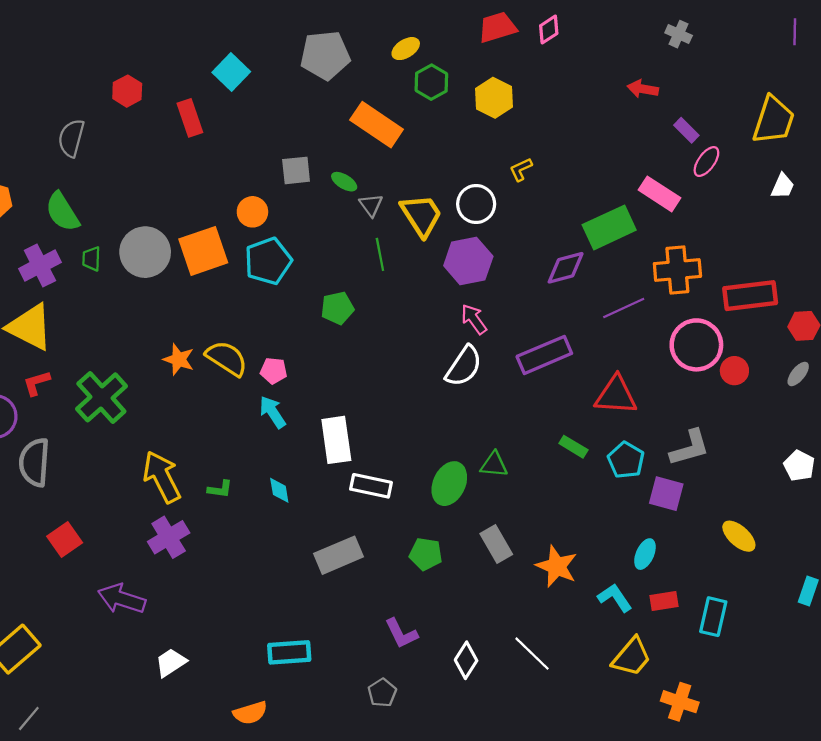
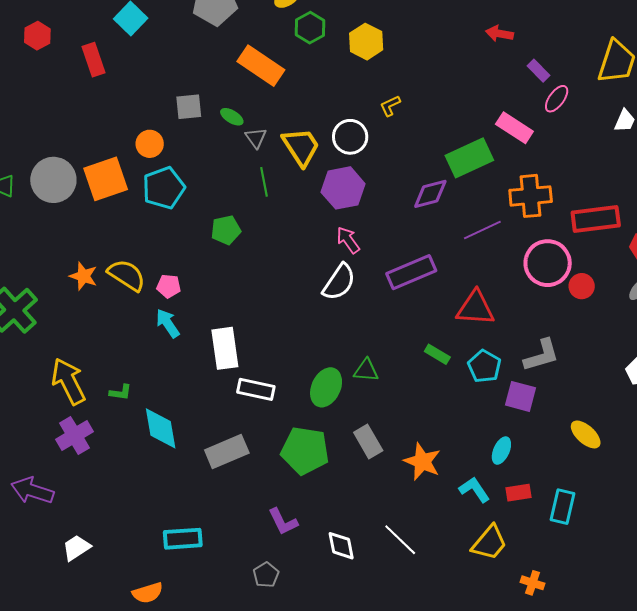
cyan diamond: (279, 490) -> (161, 428), moved, size x1.8
green pentagon: (426, 554) -> (305, 451), size x1.6
white diamond: (466, 660) -> (341, 546), turned -44
orange cross: (680, 702) -> (533, 583), size x0.7

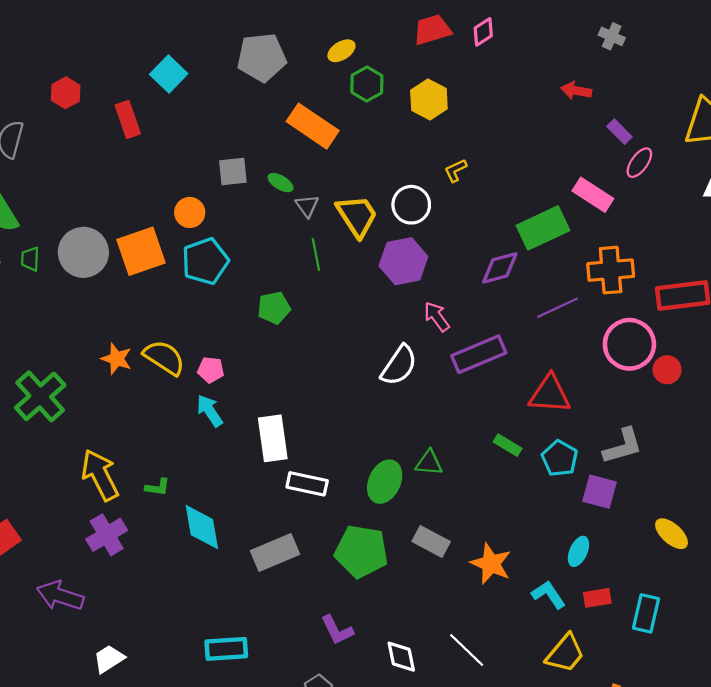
pink arrow: (348, 240) -> (437, 317), moved
gray rectangle: (368, 441) -> (431, 541), turned -32

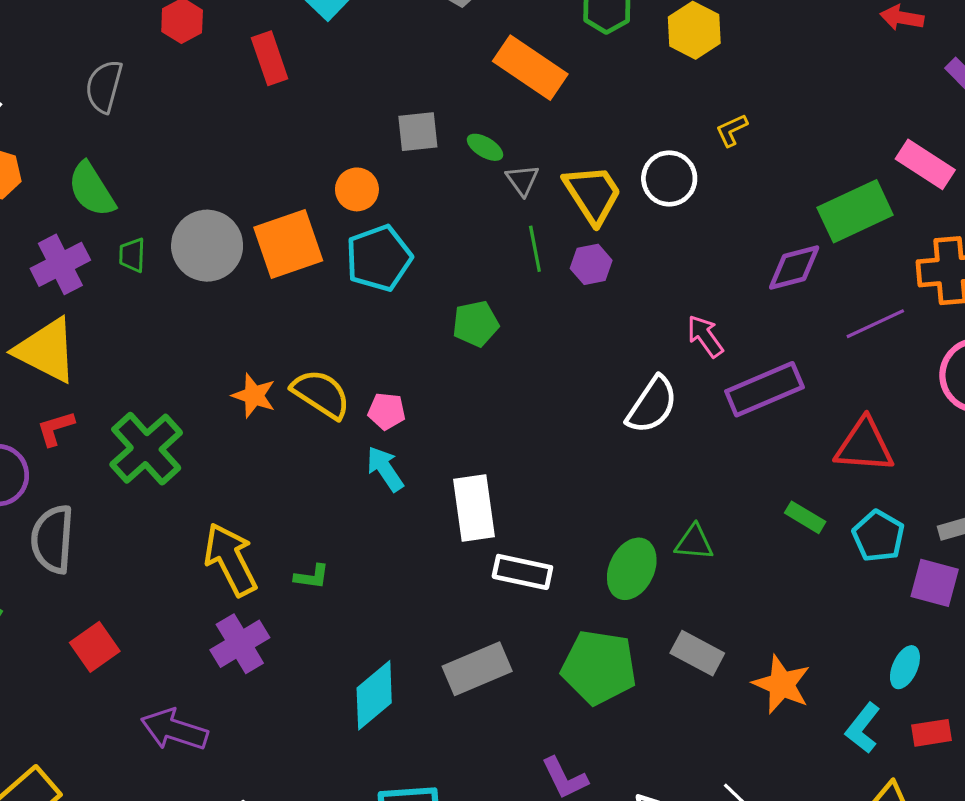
purple hexagon: (403, 261) -> (591, 264), moved, size x0.6
cyan diamond: (202, 527) -> (374, 695), moved, turned 60
cyan L-shape: (549, 595) -> (863, 728), turned -108

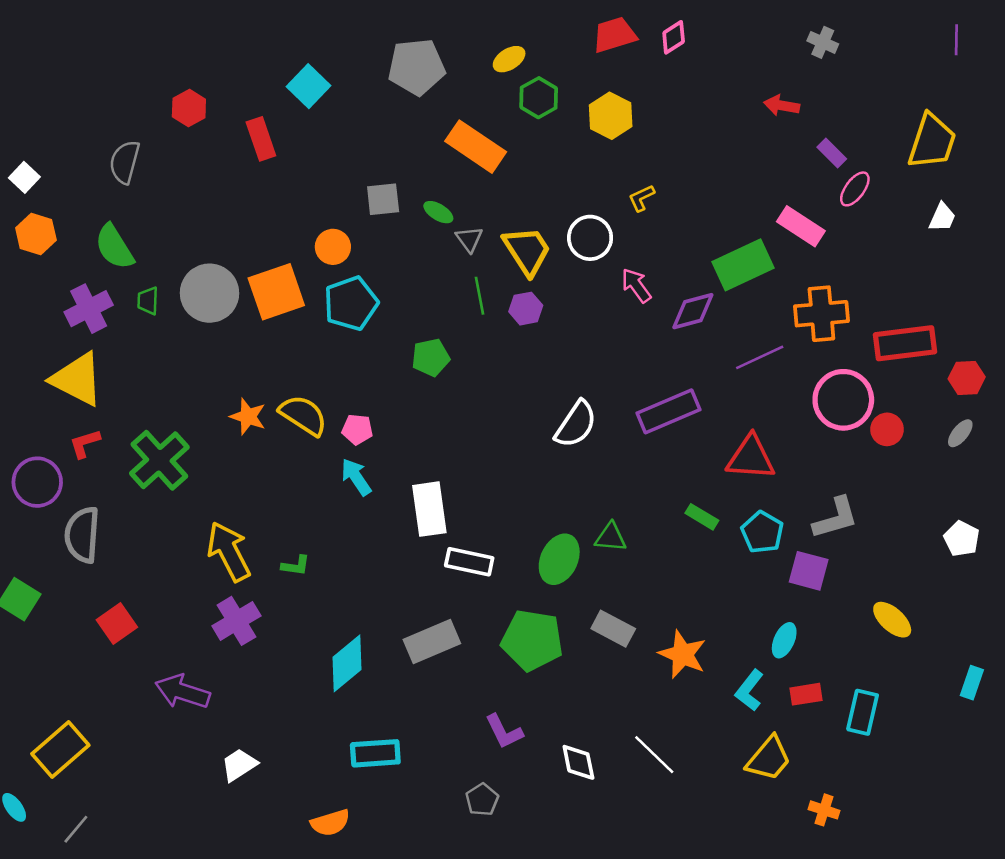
pink arrow: (705, 336) -> (636, 285), moved

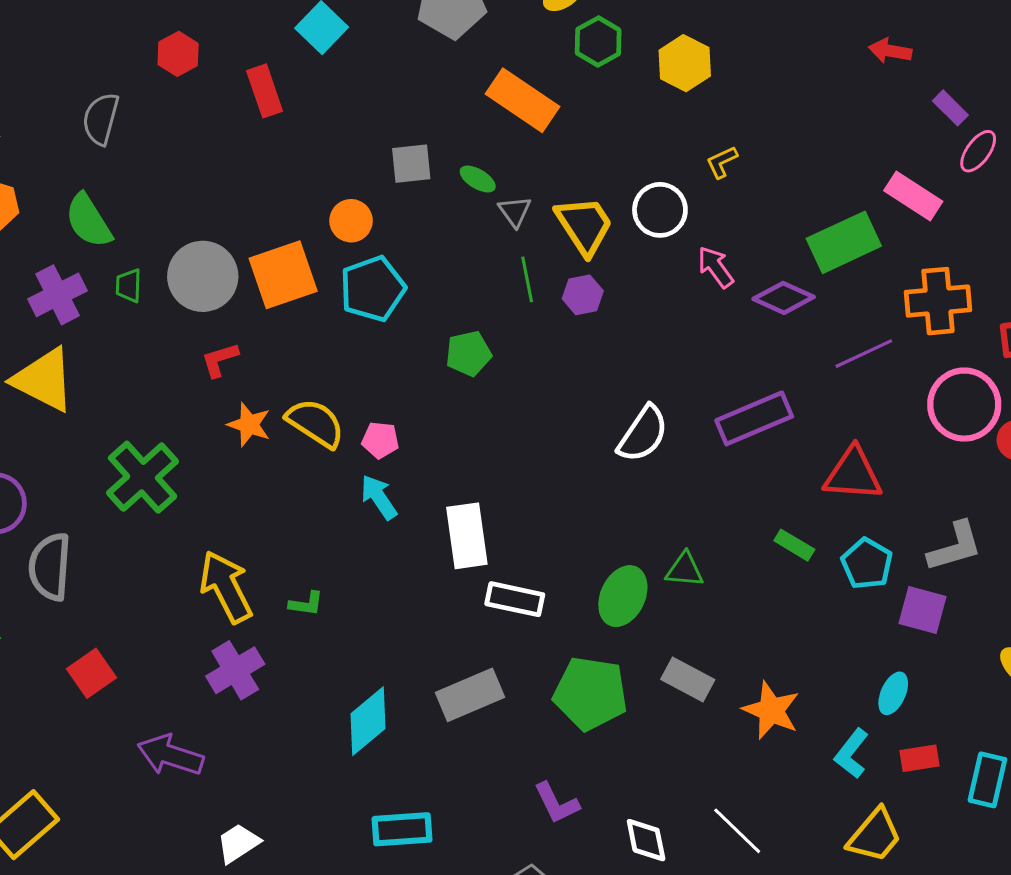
purple diamond: (693, 311) -> (784, 298), turned 39
red L-shape: (85, 444) -> (220, 360), moved

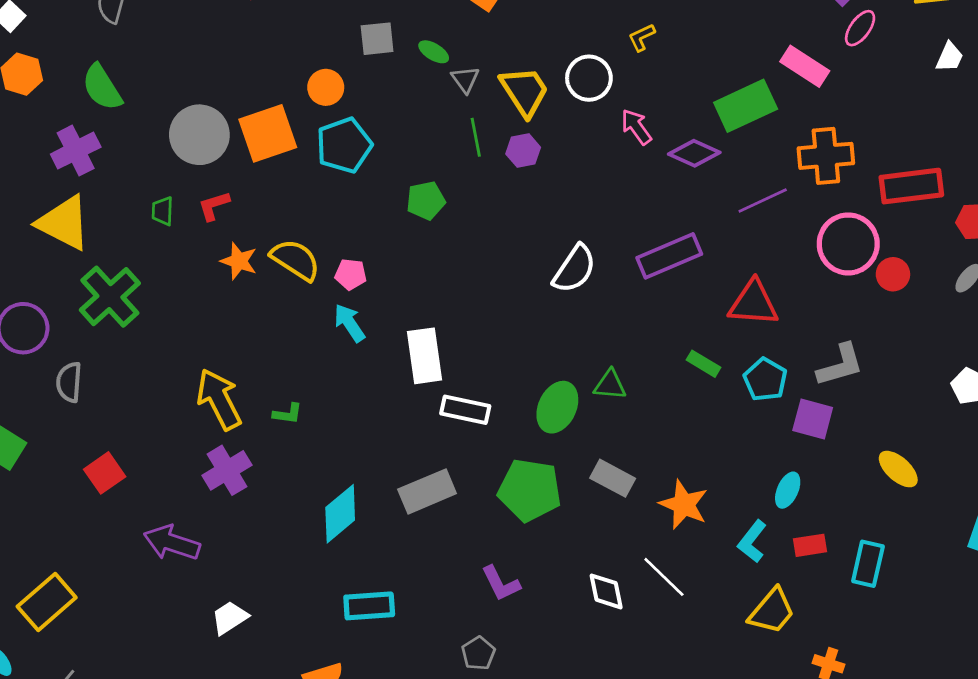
green trapezoid: (129, 286) -> (163, 211), moved
green cross: (143, 477) -> (110, 297), moved
gray semicircle: (50, 567) -> (69, 382), size x0.7
white line: (737, 831) -> (664, 577), moved
white diamond: (646, 840) -> (606, 591), moved

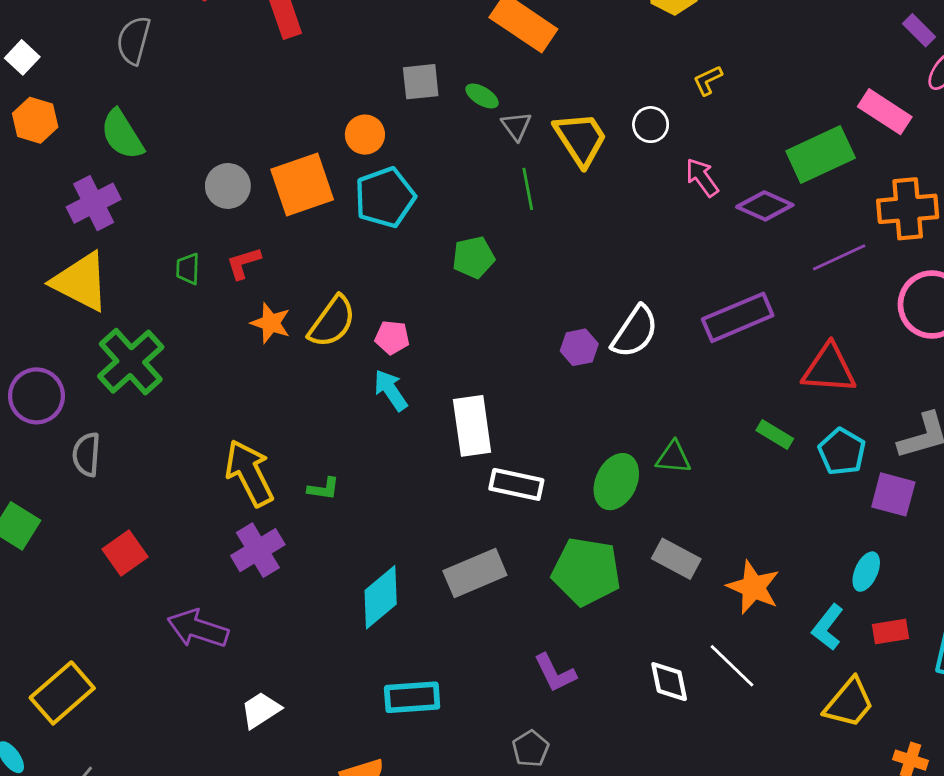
white circle: (589, 78) -> (651, 125), size x0.7
gray circle: (199, 135) -> (228, 186), size x0.7
purple hexagon: (523, 151) -> (579, 347), moved
yellow semicircle: (295, 260) -> (332, 322), turned 93

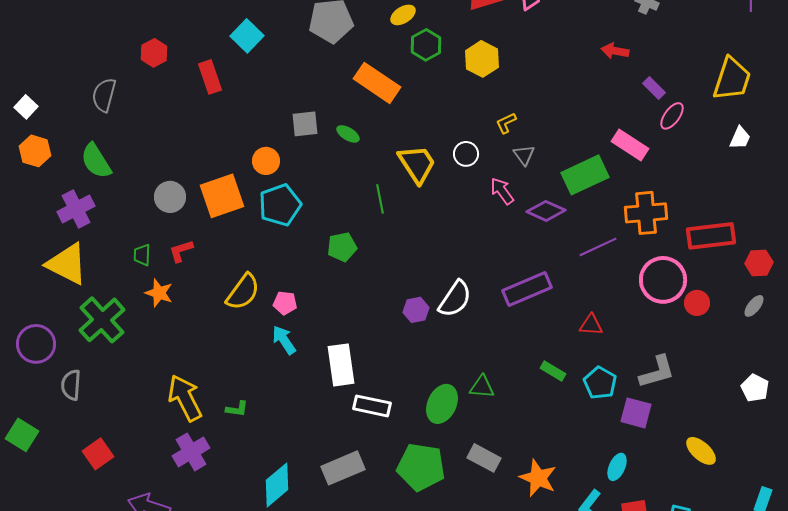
gray triangle: (516, 126) -> (524, 155), moved
orange star: (271, 323) -> (159, 293), moved
red triangle: (829, 369) -> (591, 325), size x0.6

